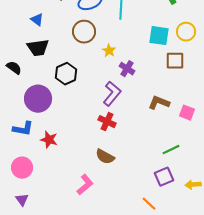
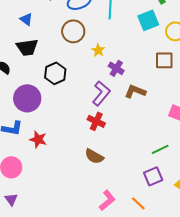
cyan square: (159, 36) -> (148, 20), moved, turned -30
brown L-shape: (159, 103) -> (135, 91), moved
pink L-shape: (85, 185) -> (107, 200), moved

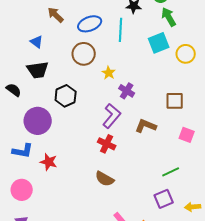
brown square: (164, 60) -> (175, 101), moved
brown L-shape: (135, 91) -> (146, 126), moved

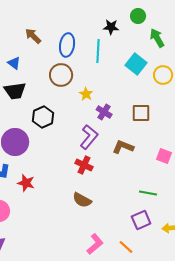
green arrow: (169, 17) -> (157, 38), moved
blue ellipse: (90, 24) -> (67, 45), turned -60
cyan square: (159, 43) -> (136, 64), turned -30
brown square: (175, 101) -> (141, 113), moved
green line: (171, 172) -> (148, 193), turned 36

